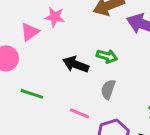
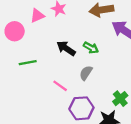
green line: (32, 94) -> (28, 63), turned -42

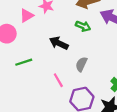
green arrow: (91, 48) -> (83, 26), moved
pink line: (60, 86) -> (58, 80), turned 32

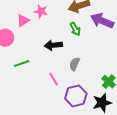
green arrow: (83, 26) -> (75, 29), turned 40
black arrow: (59, 43) -> (53, 45), turned -30

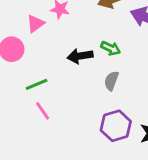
green arrow: (75, 29) -> (111, 48), moved, turned -32
pink line: (54, 79) -> (43, 111), moved

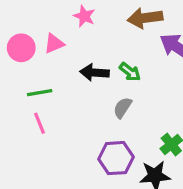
pink triangle: (35, 24) -> (54, 43), moved

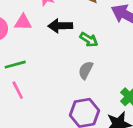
pink triangle: (54, 43) -> (23, 22), turned 30
black arrow: (94, 73) -> (60, 26), moved

